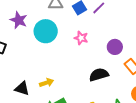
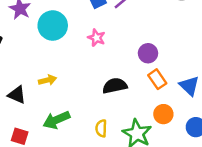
purple circle: (115, 47) -> (148, 53), moved
yellow arrow: (46, 83) -> (47, 80), moved

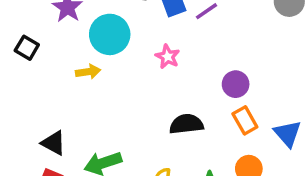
yellow arrow: (47, 80) -> (88, 72), moved
black triangle: (17, 95) -> (54, 143), moved

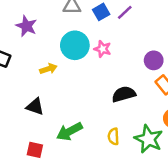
cyan circle: (110, 34) -> (75, 45), moved
black triangle: (54, 143) -> (35, 107), moved

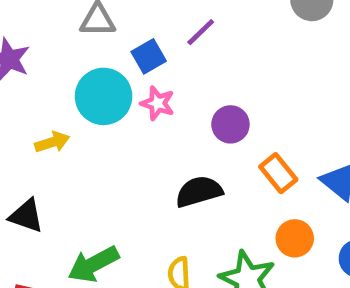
blue square: (101, 12) -> (149, 56), moved
purple circle: (154, 60) -> (230, 124), moved

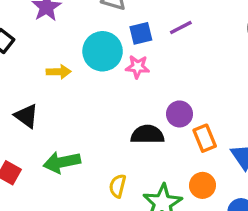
pink star: (158, 103) -> (137, 67), turned -30
purple circle: (230, 124) -> (179, 114), moved

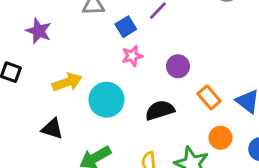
cyan circle: (103, 51) -> (106, 100), moved
yellow arrow: (59, 72) -> (67, 82), size x1.4
purple circle: (179, 114) -> (178, 66), moved

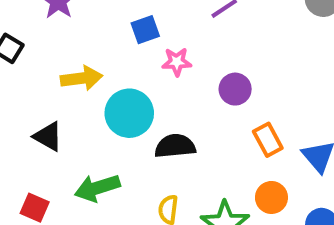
blue square: (126, 27) -> (145, 30), moved
black semicircle: (160, 110) -> (175, 146), moved

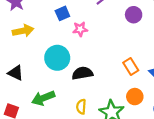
yellow arrow: (81, 78) -> (23, 31), moved
purple circle: (235, 89) -> (134, 15), moved

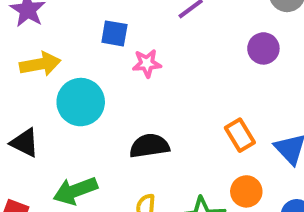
blue square: (62, 13) -> (114, 33), turned 32
purple circle: (134, 15) -> (263, 48), moved
cyan circle: (57, 58) -> (81, 102), moved

